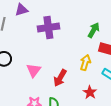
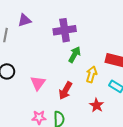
purple cross: (48, 27) -> (65, 30), moved
green arrow: (94, 30) -> (75, 55), moved

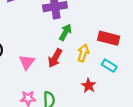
red arrow: (65, 91) -> (55, 58), moved

